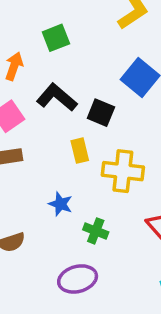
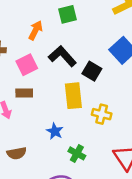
yellow rectangle: (80, 151) -> (73, 96), size x1.5
yellow cross: (123, 171) -> (102, 114), size x0.7

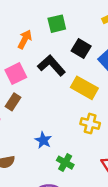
black square: (92, 71) -> (81, 49), moved
brown rectangle: (24, 93) -> (13, 102), turned -56
yellow rectangle: (73, 96) -> (84, 88), moved, turned -55

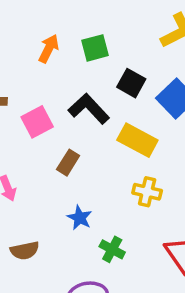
orange arrow: (25, 39) -> (49, 49), moved
brown rectangle: (13, 102) -> (68, 163), moved

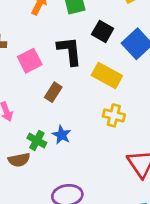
black L-shape: (89, 109) -> (70, 51), turned 36
green cross: (112, 249) -> (37, 140), moved

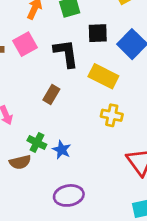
black square: (103, 31) -> (98, 33), turned -30
pink square: (30, 61) -> (25, 44), moved
blue star: (62, 135) -> (62, 150), moved

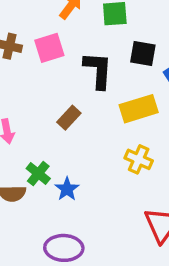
yellow rectangle: (103, 76) -> (139, 109), turned -56

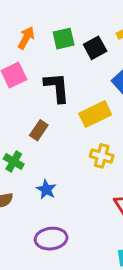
black square: (143, 53) -> (95, 48), moved, turned -30
green cross: (38, 174) -> (14, 161), moved

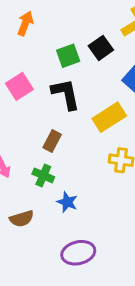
orange arrow: (26, 38) -> (25, 23), moved
green square: (64, 39) -> (68, 56), moved
green cross: (14, 161) -> (43, 175), moved

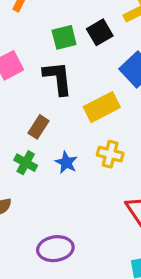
blue star: (67, 202) -> (66, 162), moved

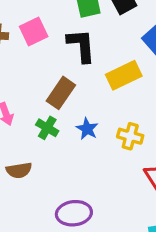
brown rectangle: (39, 127) -> (61, 93), size x1.4
yellow cross: (110, 154) -> (130, 136), moved

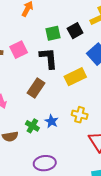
green cross: (47, 128) -> (32, 126), moved
blue star: (87, 129) -> (51, 121), moved

